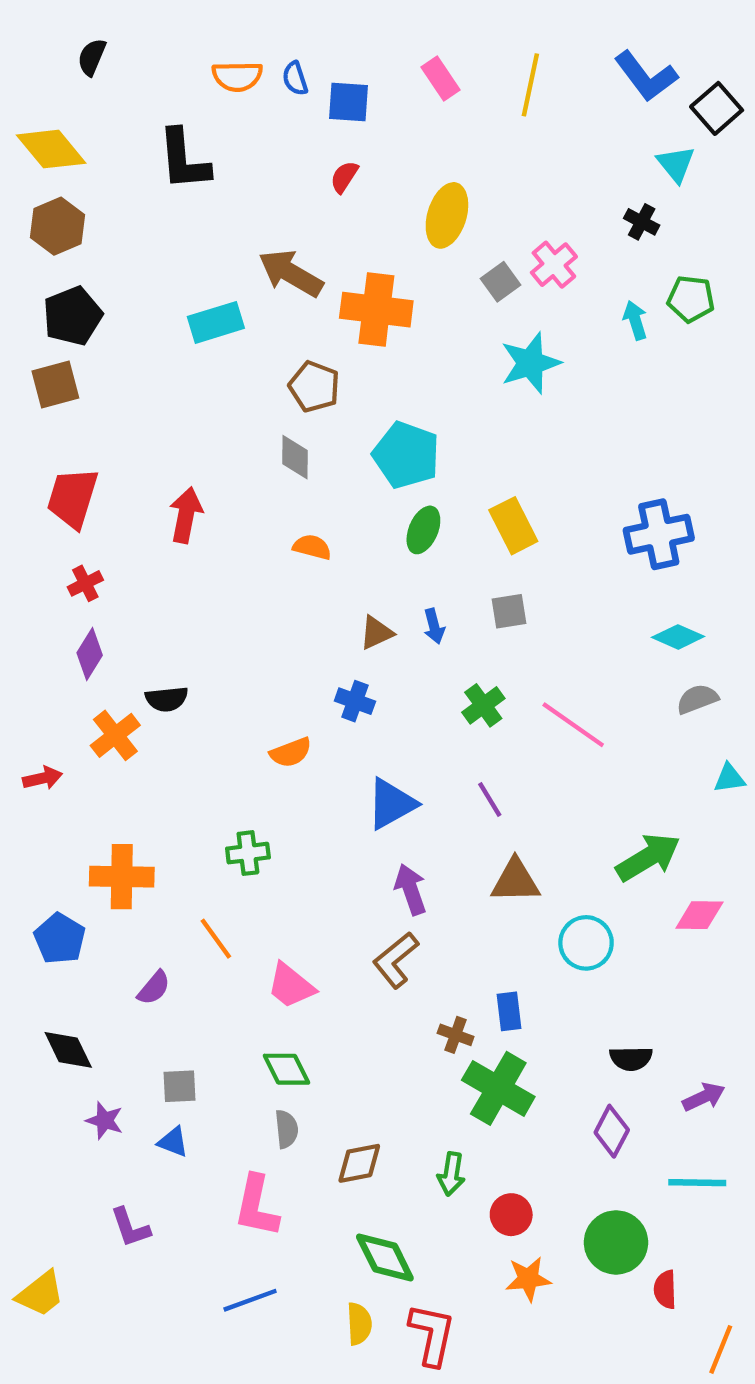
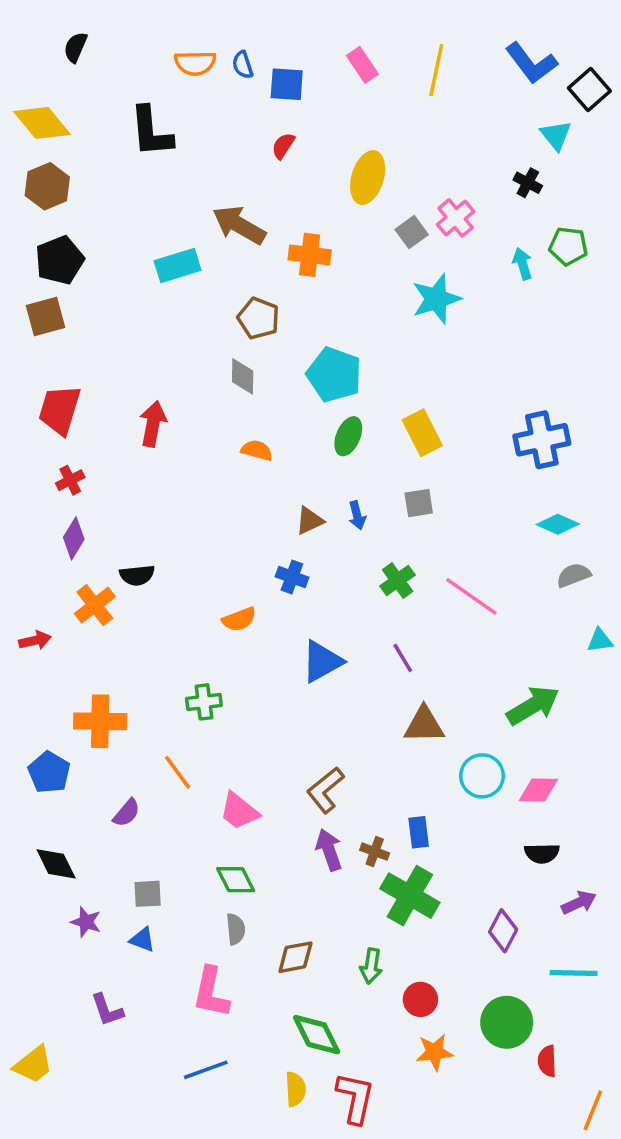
orange cross: (376, 310) -> (310, 255), size x0.7
purple arrow: (411, 889) -> (329, 850), moved
pink diamond: (699, 915) -> (538, 790), moved
black semicircle: (631, 1058) -> (542, 853), moved

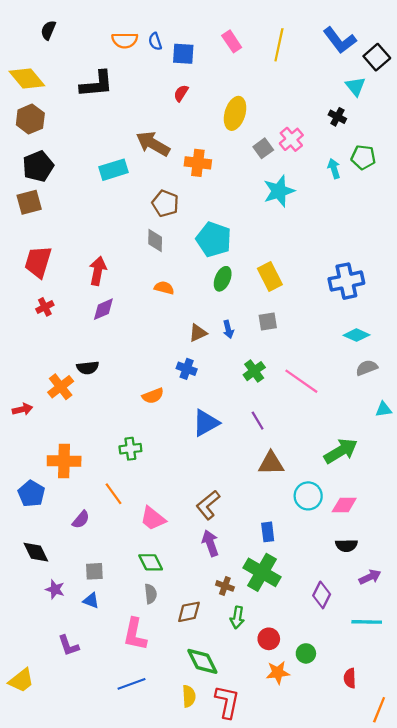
black L-shape: (151, 132) -> (97, 84), turned -90
purple diamond: (74, 538) -> (103, 309), moved, turned 35
brown cross: (375, 852) -> (225, 586), moved
green circle: (507, 1022) -> (306, 653), moved, size x0.6

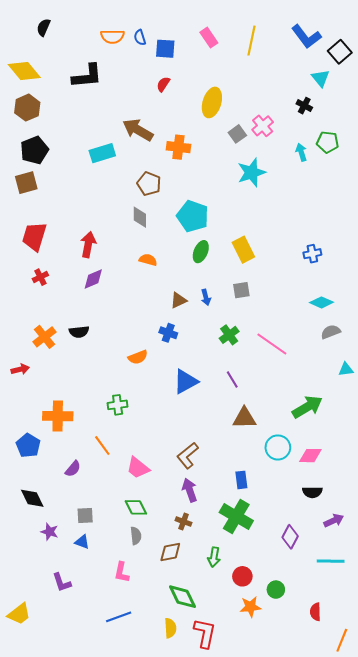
blue cross: (346, 281) -> (312, 254), size x0.6
orange cross: (61, 387) -> (45, 337), moved
brown cross: (225, 586) -> (184, 522), moved
pink L-shape: (135, 634) -> (122, 572), size x0.7

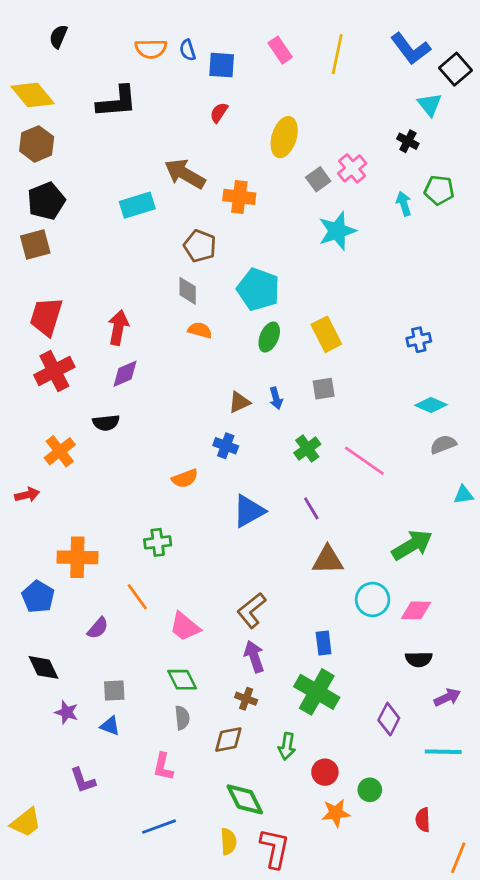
orange semicircle: (148, 260) -> (200, 330), moved
red cross: (40, 277) -> (54, 371), size x1.8
black semicircle: (79, 332) -> (106, 423), moved

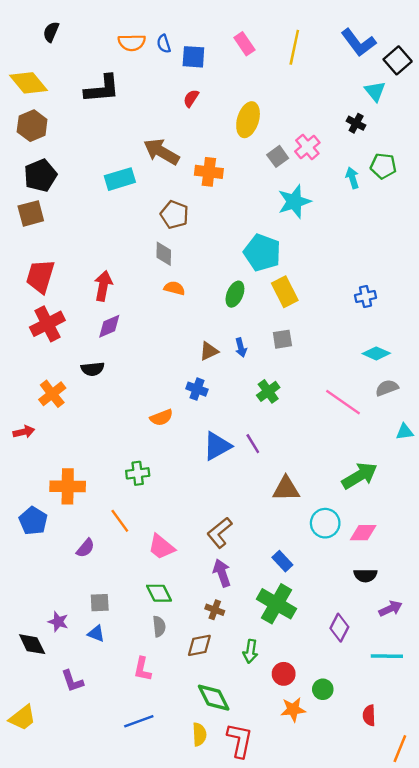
cyan pentagon: (258, 289) -> (262, 253), moved
pink line: (364, 461) -> (343, 402), moved
purple line: (311, 508) -> (253, 444), moved
blue rectangle: (324, 643) -> (282, 561), turned -36
black diamond: (43, 667) -> (32, 644), moved

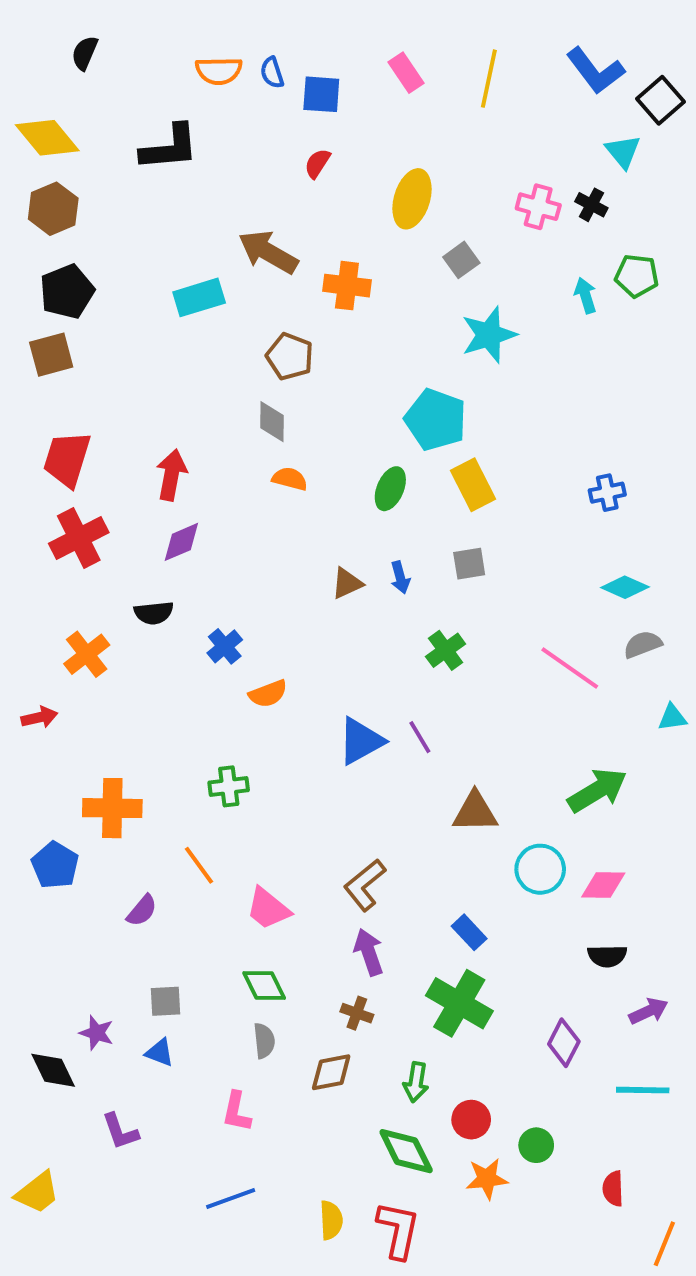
pink cross: (307, 147) -> (538, 207), moved, turned -35
blue cross: (197, 389) -> (225, 646), moved, turned 30
green diamond: (214, 698) -> (406, 1151), moved

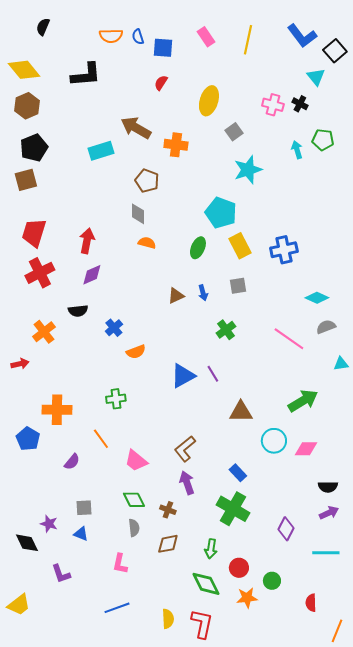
blue cross: (607, 493) -> (284, 250), moved, size x1.5
black semicircle: (607, 956) -> (328, 487), moved
brown cross: (357, 1013) -> (168, 510), moved

